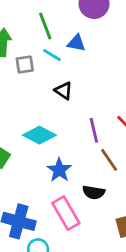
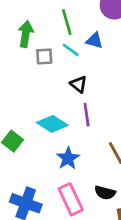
purple line: (94, 130) -> (87, 115), moved
black semicircle: (94, 192) -> (105, 193), moved

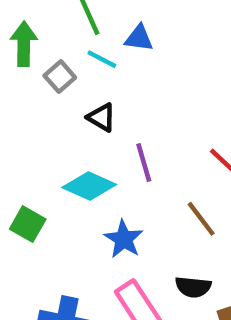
gray square: (44, 56) -> (60, 77), turned -30
black triangle: (79, 84) -> (101, 117), moved

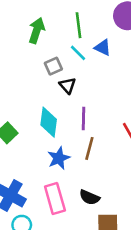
gray square: (60, 77) -> (53, 66), moved
cyan diamond: (89, 186) -> (49, 122), turned 56
brown line: (201, 219) -> (89, 148), moved, turned 35

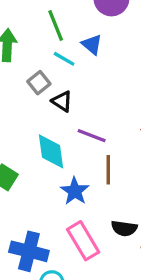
blue triangle: (103, 48) -> (92, 44), turned 30
purple line: (83, 118) -> (92, 136), turned -55

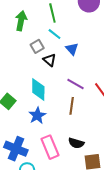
blue triangle: (92, 44) -> (72, 49), moved
purple line: (92, 136) -> (76, 84), moved
blue star: (75, 191) -> (37, 115), moved

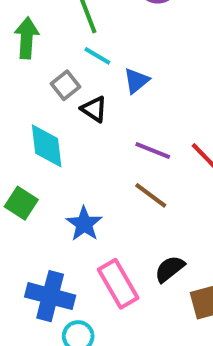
blue triangle: (72, 49) -> (136, 81), turned 40
cyan diamond: (38, 90) -> (47, 146), moved
brown line: (72, 106) -> (151, 195), turned -54
black semicircle: (76, 143) -> (170, 269), turned 133

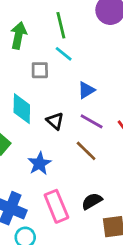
blue triangle: (136, 81) -> (86, 90), moved
gray square: (65, 85) -> (40, 70), turned 30
black triangle: (94, 109) -> (55, 121), moved

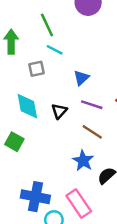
black triangle: (55, 121) -> (59, 111), turned 42
blue star: (40, 164) -> (83, 161), moved
pink rectangle: (56, 206) -> (79, 204), moved

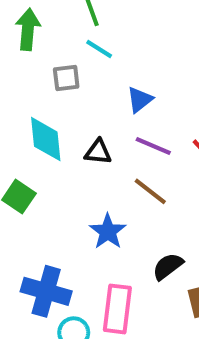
black triangle: (59, 111) -> (98, 152), turned 49
blue star: (83, 161) -> (108, 231), moved
pink rectangle: (79, 204) -> (117, 309), turned 36

